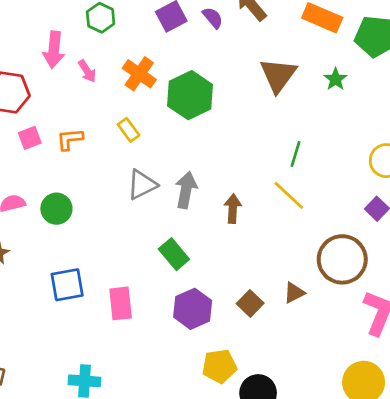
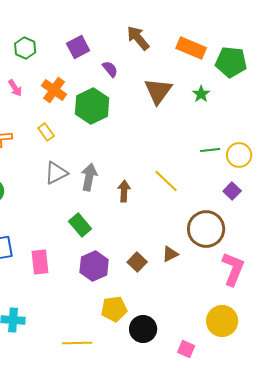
purple semicircle: (213, 18) -> (110, 69), moved
green line: (295, 154) -> (210, 150), moved, turned 66

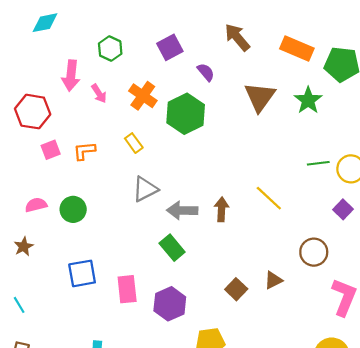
green star: (201, 94) -> (308, 100), size x1.4
gray arrow: (89, 177) -> (182, 210), moved, turned -100
brown circle: (206, 229) -> (314, 252), size x0.7
purple hexagon: (94, 266) -> (170, 304), moved

